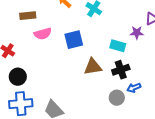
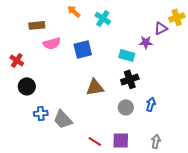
brown triangle: (93, 67) -> (95, 87), moved
blue arrow: (134, 88) -> (151, 104), moved, turned 128
blue cross: (21, 104) -> (41, 113), moved, size x0.6

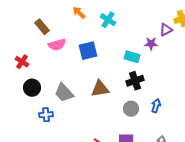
brown rectangle: (37, 25) -> (42, 27), turned 56
gray trapezoid: (63, 119) -> (64, 93), moved

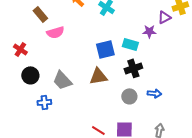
blue square: (88, 51) -> (105, 49), moved
blue arrow: (156, 106) -> (154, 93), turned 80

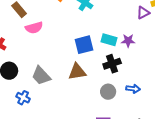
purple star: (149, 31) -> (128, 41), moved
blue cross: (44, 102) -> (23, 98), turned 32

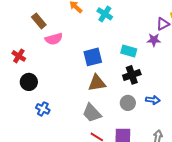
purple star: (128, 41) -> (154, 40), moved
blue square: (84, 45) -> (93, 57), moved
gray trapezoid: (41, 76) -> (92, 113), moved

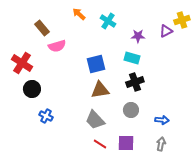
purple star: (154, 40) -> (138, 36), moved
red cross: (19, 56) -> (22, 63), size x1.5
blue arrow: (153, 100) -> (162, 120), moved

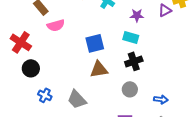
gray trapezoid: (95, 120) -> (77, 99), moved

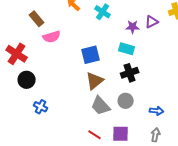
purple triangle: (165, 10) -> (152, 22), moved
brown triangle: (99, 69) -> (95, 81), turned -30
gray trapezoid: (77, 99) -> (101, 106), moved

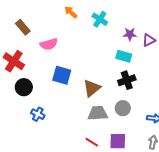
brown rectangle: (37, 19) -> (23, 27), moved
purple triangle: (152, 22) -> (149, 40), moved
blue square: (91, 55) -> (62, 75), moved, turned 30
gray trapezoid: (101, 106) -> (98, 113), turned 130

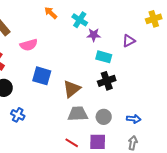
purple star: (130, 34) -> (94, 35), moved
gray circle: (123, 108) -> (104, 117), moved

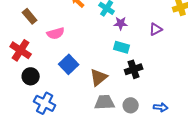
cyan rectangle: (104, 57) -> (122, 47), moved
blue square: (42, 76) -> (69, 64), turned 30
blue cross: (18, 115) -> (45, 103), size x1.5

